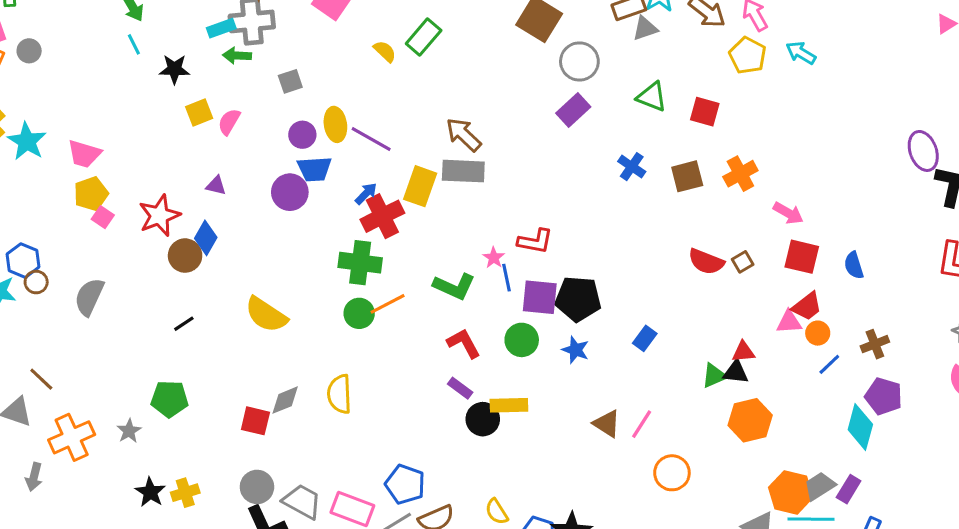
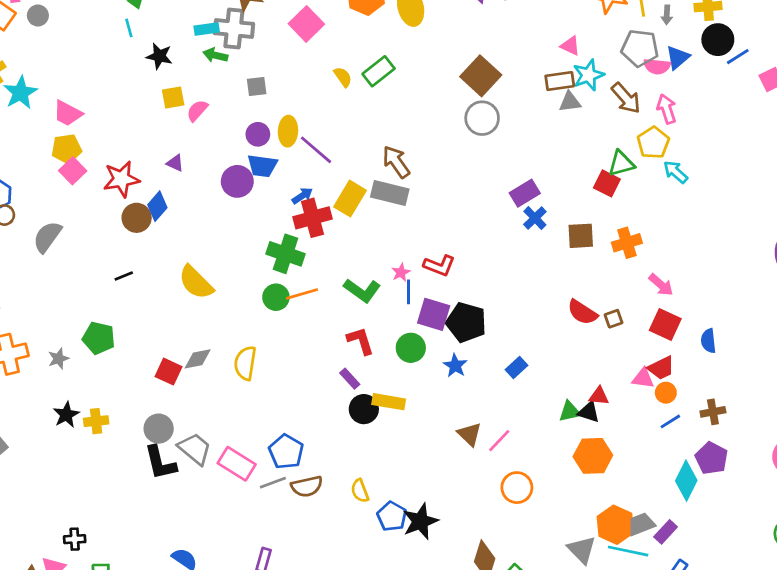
cyan arrow: (801, 53) -> (675, 172), moved
gray circle: (579, 61) -> (482, 118), moved
green triangle: (652, 97) -> (621, 163), moved, turned -48
purple rectangle: (573, 110) -> (525, 193), moved
pink square: (103, 217) -> (73, 171), size x1.4

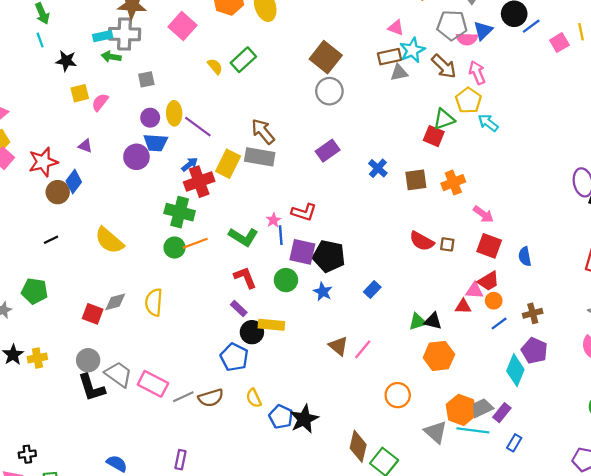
purple rectangle: (525, 193) -> (328, 151), moved
brown square: (614, 319) -> (447, 244), turned 32
red triangle: (599, 396) -> (463, 306), moved
blue pentagon: (286, 452) -> (234, 357), moved
orange circle: (517, 488) -> (398, 395), moved

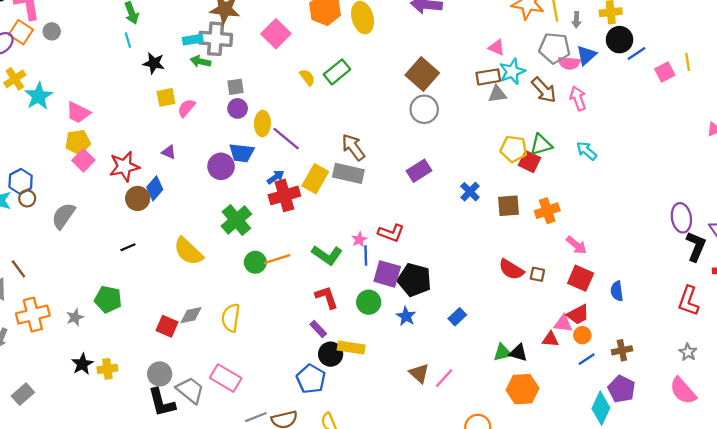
yellow pentagon: (468, 100) -> (514, 149), moved, turned -30
purple circle: (150, 118) -> (238, 108), moved
green cross: (180, 212) -> (236, 220), moved, turned 32
pink rectangle: (153, 384) -> (226, 378), moved

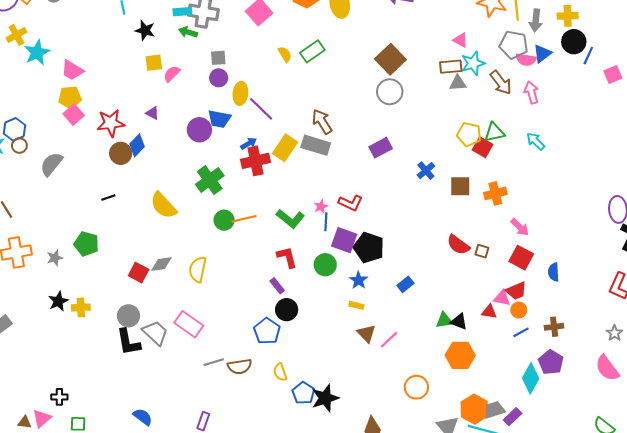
gray arrow: (576, 20) -> (536, 20), size x1.5
blue line: (636, 53) -> (588, 56), turned -36
yellow rectangle: (351, 347) -> (356, 305), moved, size x0.6

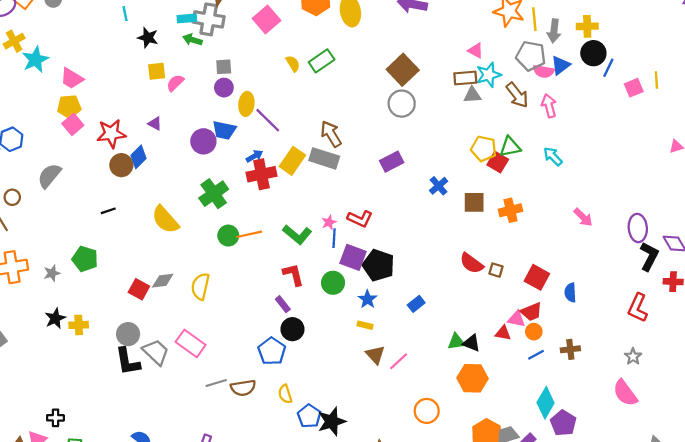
brown circle: (19, 146) -> (12, 197), moved
pink arrow: (520, 227) -> (583, 217), moved
purple pentagon: (551, 362) -> (563, 423), moved

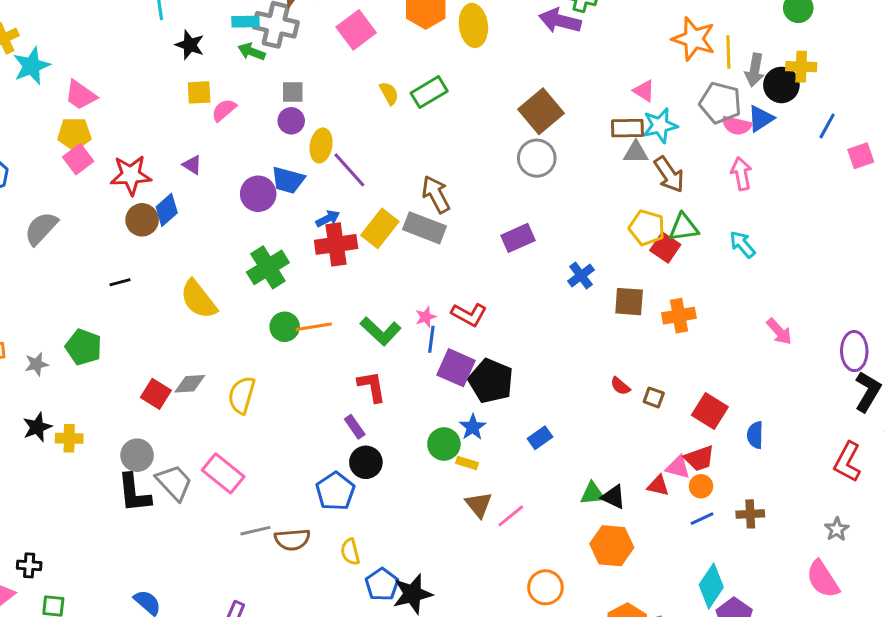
black circle: (593, 53) -> (781, 85), moved
brown arrow: (517, 95) -> (669, 175), moved
red semicircle: (472, 263) -> (620, 386), size x0.6
green circle: (333, 283) -> (444, 444), moved

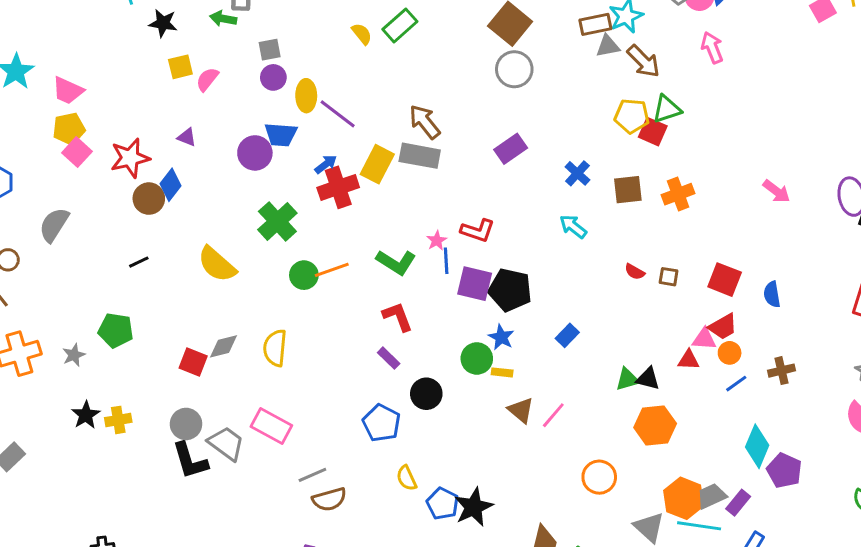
cyan arrow: (742, 244) -> (573, 226), moved
black circle: (366, 462) -> (426, 394), moved
brown semicircle: (292, 540) -> (329, 499), moved

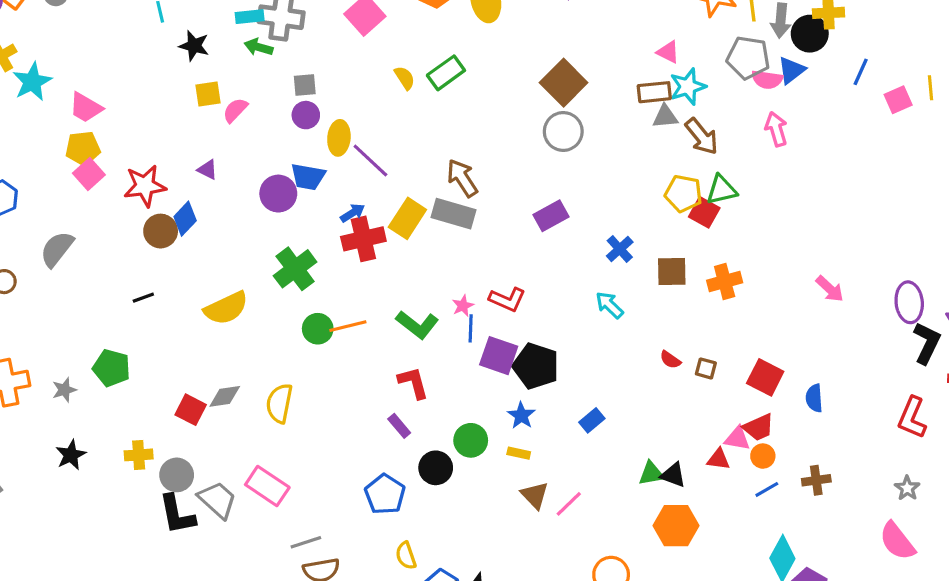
yellow semicircle: (217, 264) -> (226, 308), turned -72
green circle: (477, 358) -> (471, 440), moved
yellow cross: (118, 420) -> (139, 455), moved

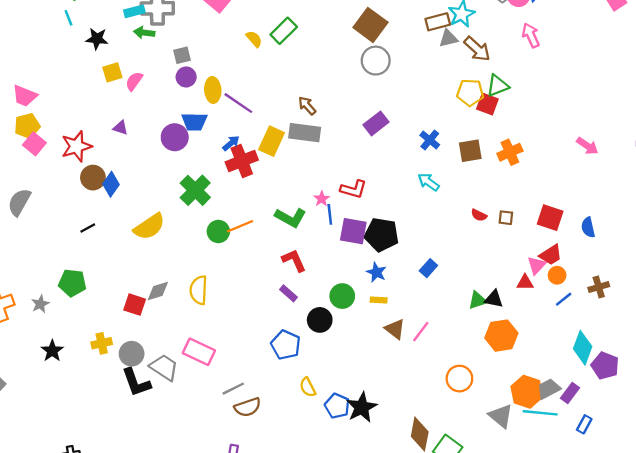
brown arrow: (462, 178) -> (307, 106), size x0.7
blue diamond: (185, 219) -> (111, 184), moved
pink triangle: (737, 438) -> (536, 265), turned -48

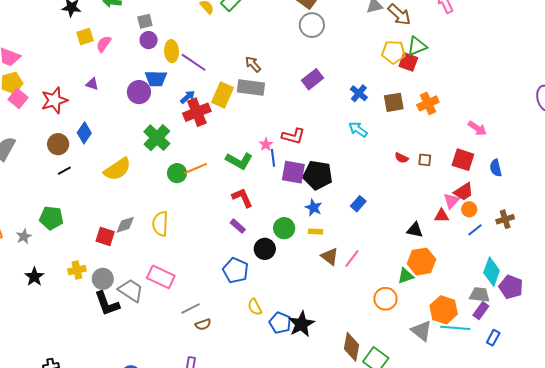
pink arrow: (587, 146) -> (477, 128), moved
brown circle: (93, 178) -> (58, 144), moved
green triangle: (478, 300) -> (406, 276), moved
gray trapezoid: (549, 389) -> (479, 295), moved, turned 35
brown semicircle: (248, 407) -> (203, 324), size x0.7

